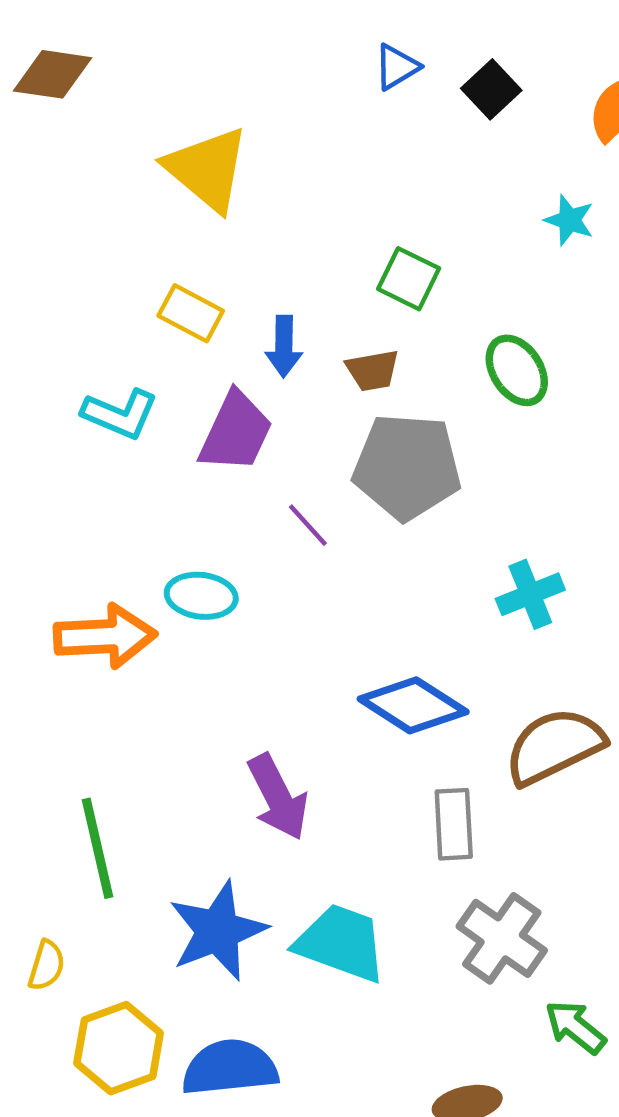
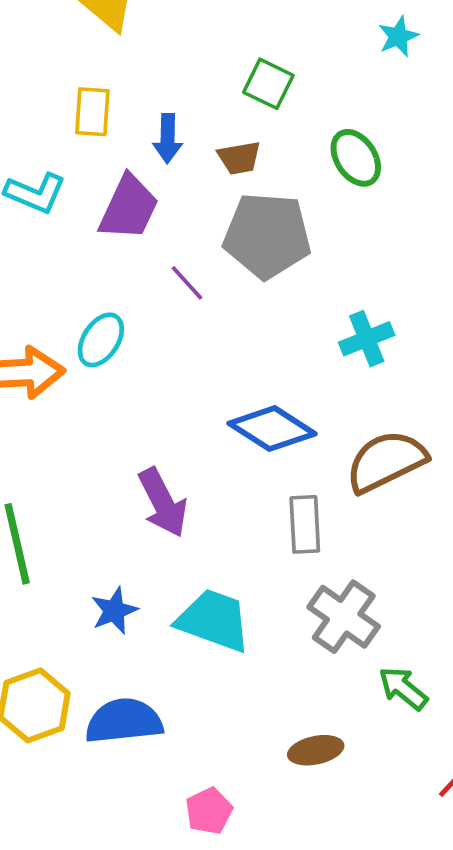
cyan star: (569, 220) -> (398, 36), turned 30
yellow rectangle: (191, 313) -> (92, 112), turned 66
cyan ellipse: (201, 596) -> (101, 340), turned -64
blue star: (218, 931) -> (114, 611), size x0.6

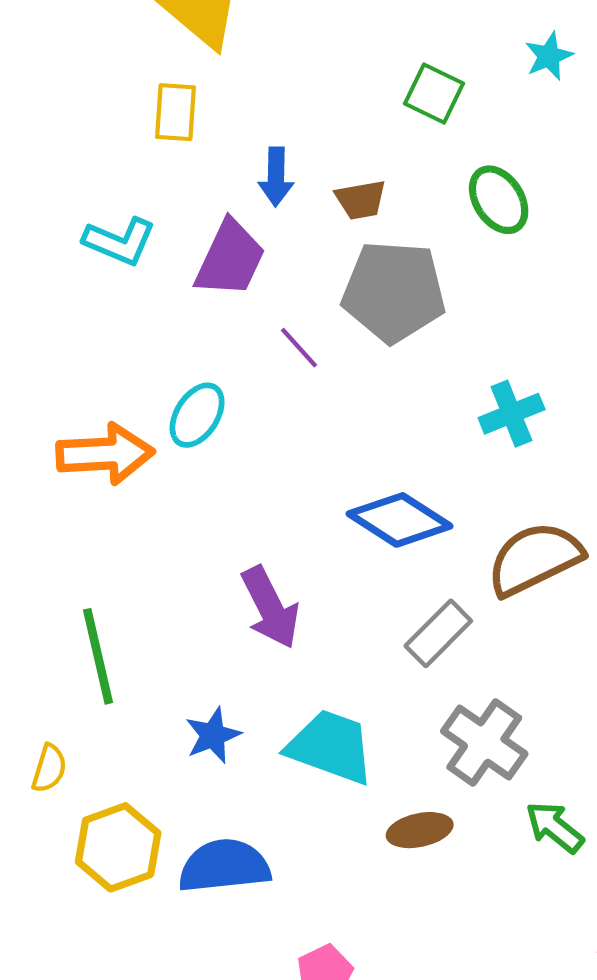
green square: (268, 84) -> (434, 93), moved
yellow rectangle: (92, 112) -> (176, 112), moved
gray rectangle: (305, 524) -> (438, 633), turned 48
brown ellipse: (316, 750) -> (420, 830), moved

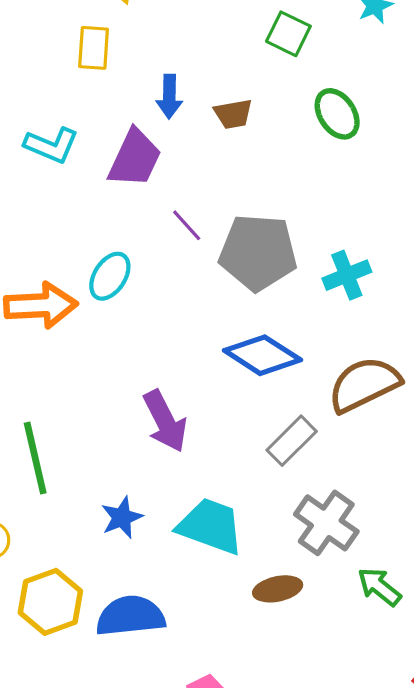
gray pentagon: (394, 292) -> (258, 252), moved

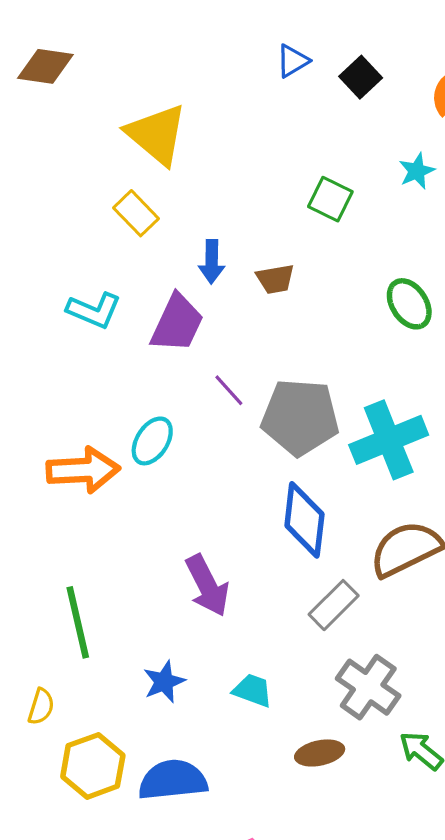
yellow rectangle: (94, 48) -> (136, 213), turned -48
green ellipse: (337, 114) -> (409, 304), moved
cyan cross: (347, 275) -> (389, 440), size x1.6
blue diamond: (262, 355) -> (304, 520), turned 64
cyan trapezoid: (210, 526) -> (253, 690), size x0.6

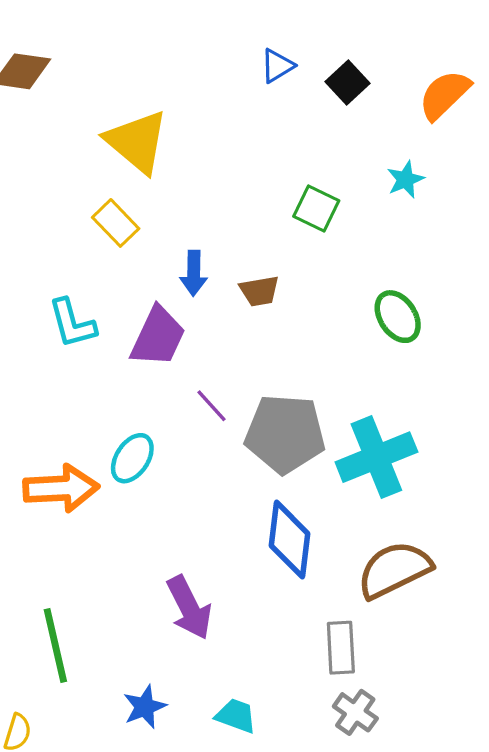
cyan L-shape: (94, 310) -> (72, 323), turned 52
gray rectangle: (334, 605) -> (341, 648), moved, turned -48
gray cross: (368, 687) -> (355, 712), size x0.7

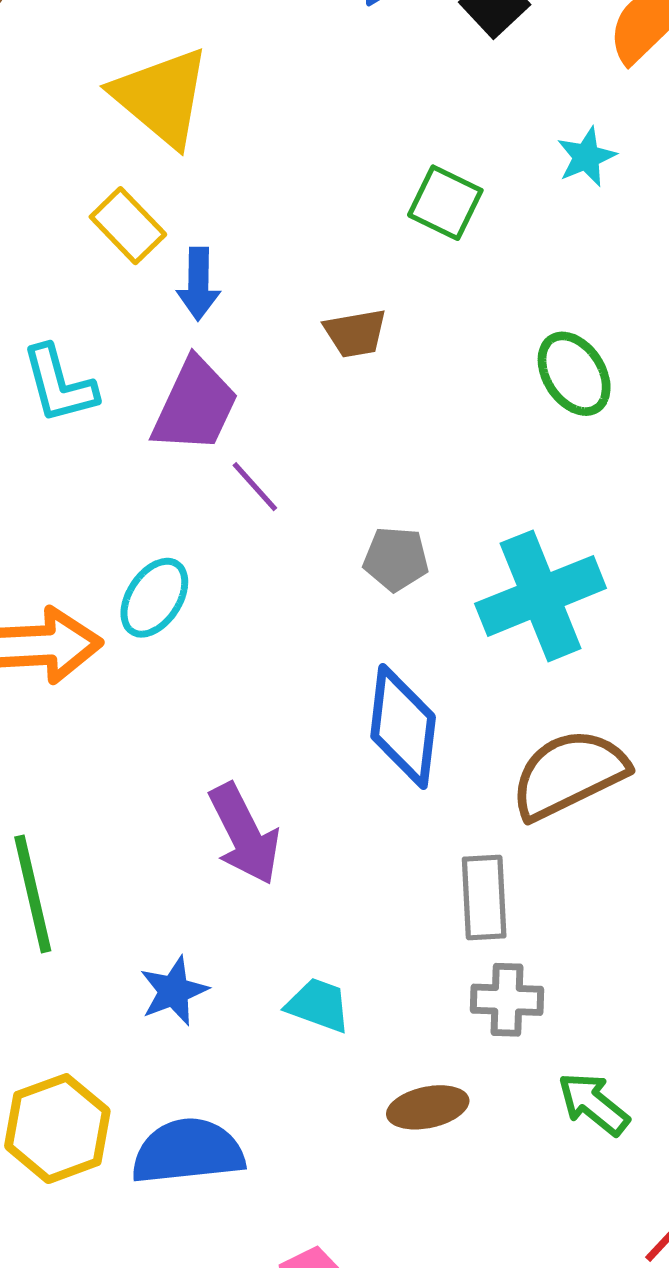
blue arrow: (194, 273) -> (198, 284), moved
purple line: (211, 406) -> (255, 487), moved
gray pentagon: (285, 434) -> (396, 559), size x0.5
gray cross: (355, 712) -> (507, 1000), turned -33

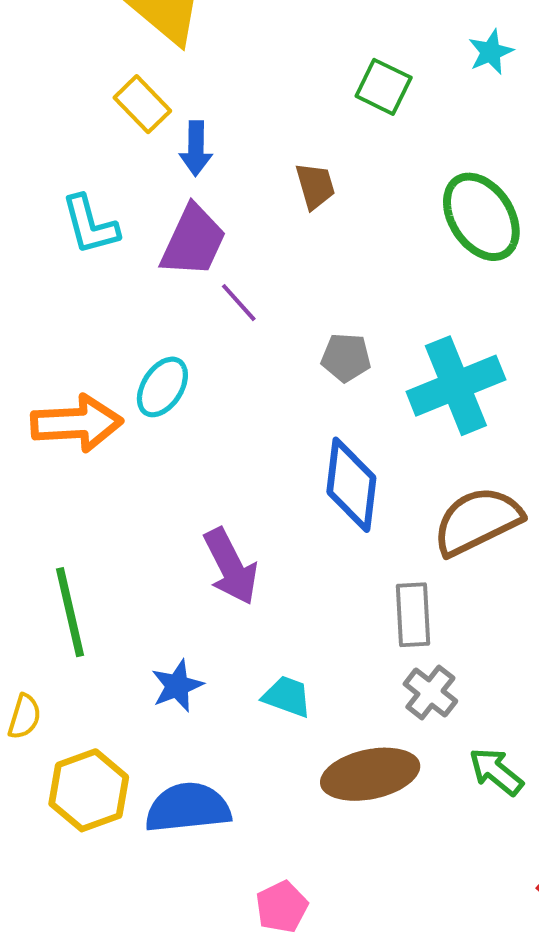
brown trapezoid: (355, 333) -> (315, 186), turned -96
green ellipse: (574, 374) -> (481, 217), size x1.4
gray cross: (507, 1000) -> (430, 692), turned 36
brown ellipse: (428, 1107) -> (370, 774), size x1.6

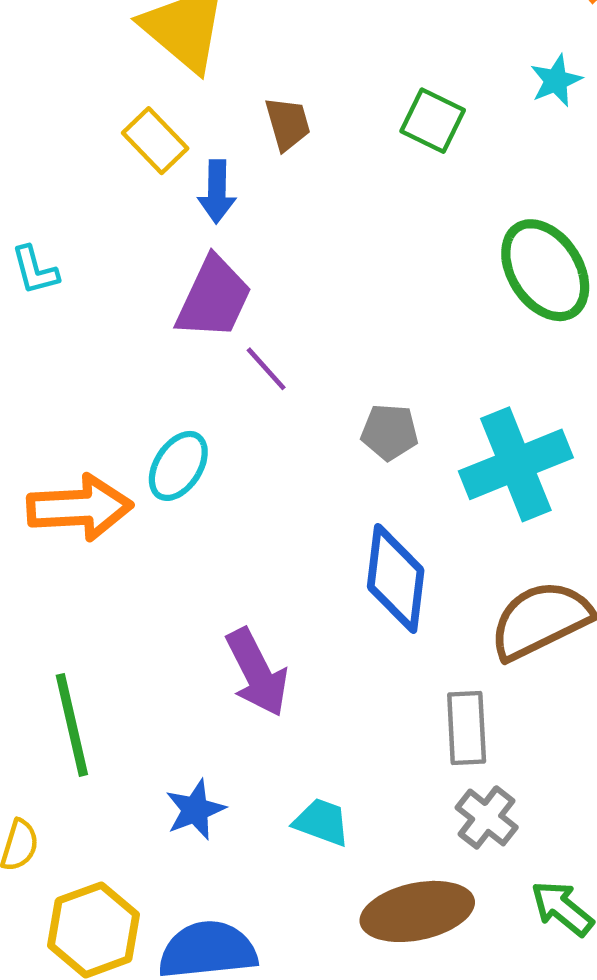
brown trapezoid: (315, 186) -> (288, 124), moved
cyan L-shape: (90, 225) -> (35, 270), moved, size x0.7

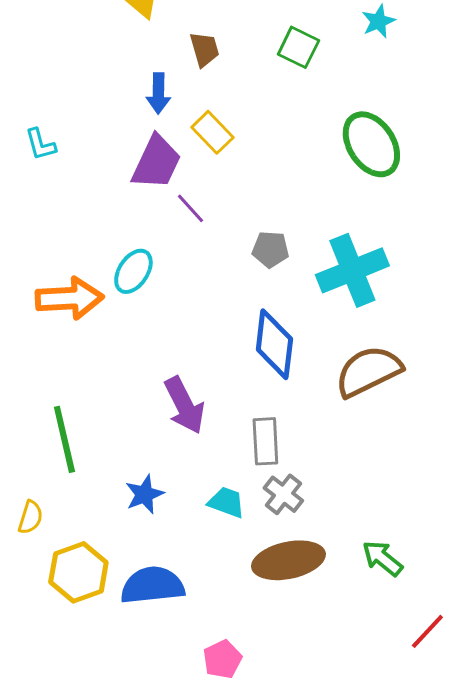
yellow rectangle: (155, 141) -> (212, 132), moved
gray rectangle: (467, 728) -> (265, 441), moved
gray cross: (487, 817) -> (283, 494), moved

